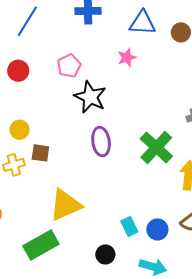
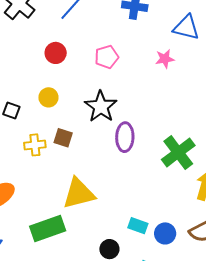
black star: (90, 97) -> (101, 107), moved
yellow circle: (20, 130) -> (48, 97), moved
cyan rectangle: (129, 227) -> (138, 226), turned -54

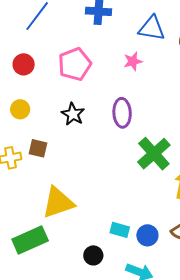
pink pentagon: (107, 57) -> (75, 64), size x1.4
black star: (101, 107) -> (73, 114), size x0.7
purple ellipse: (125, 137) -> (122, 113), moved

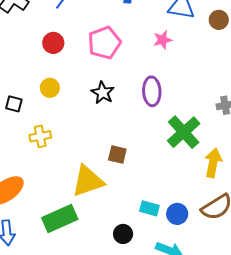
brown square: (38, 148) -> (117, 155), moved

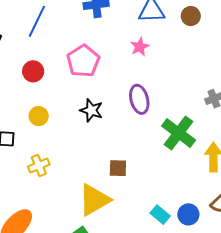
cyan rectangle: (149, 208) -> (160, 215), turned 36

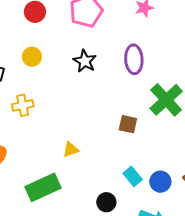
brown square: (118, 168) -> (128, 124), moved
yellow triangle: (94, 200) -> (71, 150), size x0.5

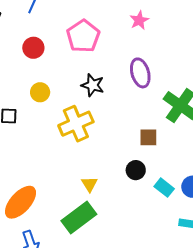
yellow cross: (23, 105) -> (76, 124), moved, size x1.6
yellow triangle: (71, 150) -> (89, 184), moved, turned -30
black circle: (106, 202) -> (136, 170), moved

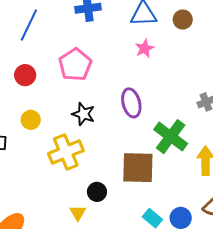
pink star: (139, 20) -> (145, 48), moved
brown square: (148, 137) -> (138, 168), size x1.8
black circle: (136, 170) -> (97, 192), moved

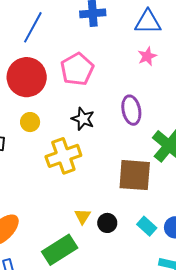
red circle: (25, 75) -> (27, 77), size x1.8
black circle: (97, 192) -> (107, 223), moved
yellow triangle: (78, 213) -> (82, 216), moved

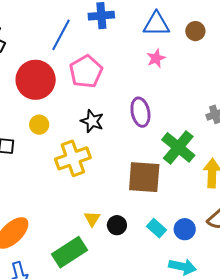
blue line: (33, 27) -> (61, 35), moved

